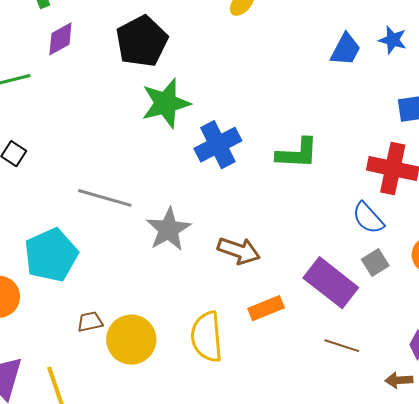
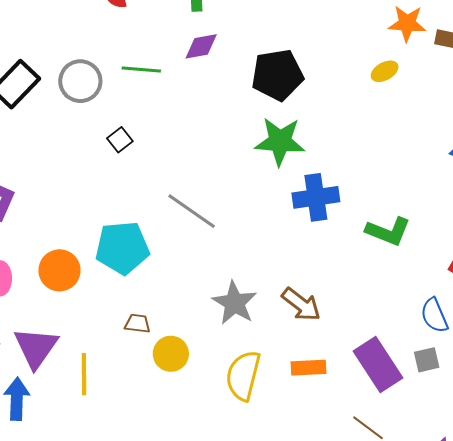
gray star: (169, 229) -> (235, 303), moved, turned -30
yellow circle: (131, 340) -> (171, 354), size x0.7

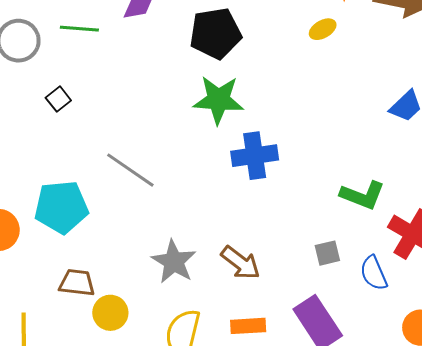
green L-shape: (388, 231) -> (363, 195), moved
brown trapezoid: (138, 324) -> (77, 283), size x1.4
gray square: (427, 360) -> (327, 253), moved

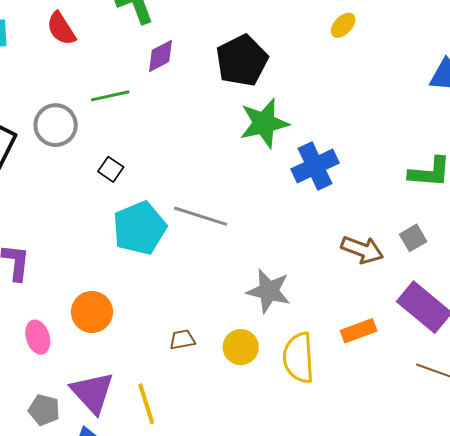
cyan pentagon: (61, 207) -> (140, 228), moved
brown arrow: (241, 263) -> (362, 250), moved
brown trapezoid: (77, 283) -> (182, 340), size x0.7
yellow circle: (110, 313) -> (241, 347), moved

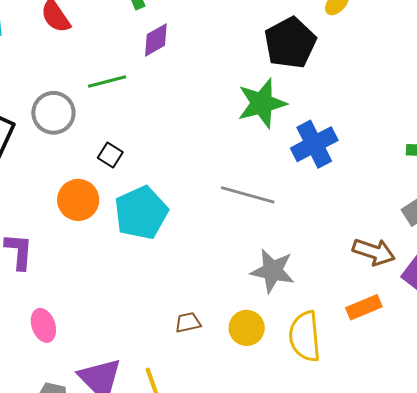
black pentagon: (242, 61) -> (290, 43), moved
gray line: (201, 216) -> (248, 195), moved
brown arrow: (362, 250) -> (374, 252), moved
orange circle: (92, 312) -> (78, 200), moved

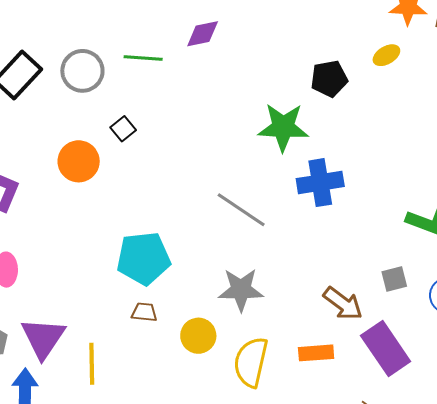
black pentagon: (290, 43) -> (329, 79), size x0.7
cyan pentagon: (141, 213) -> (143, 258), moved
gray star: (273, 271) -> (241, 290), turned -30

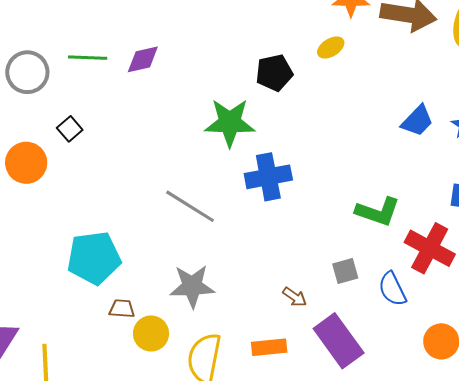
purple diamond: (203, 34) -> (143, 59), moved
brown arrow: (343, 303) -> (295, 297), size x0.6
brown trapezoid: (144, 312) -> (122, 309), moved

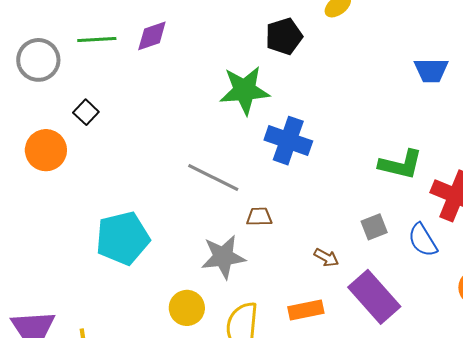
blue trapezoid: (417, 121) -> (431, 70), turned 51
blue cross: (268, 177) -> (288, 141), turned 36
brown trapezoid: (122, 309) -> (259, 217), moved

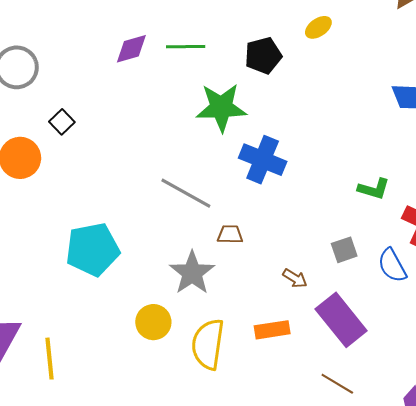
green line: (97, 39) -> (186, 47), moved
green L-shape: (401, 164) -> (374, 189), size x0.7
gray star: (223, 257) -> (192, 273), turned -30

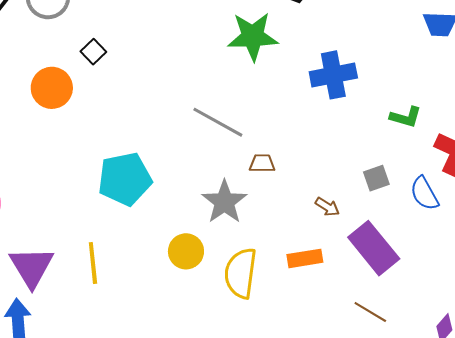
blue cross: (263, 160) -> (333, 75), moved, turned -33
yellow line: (49, 359) -> (93, 263), moved

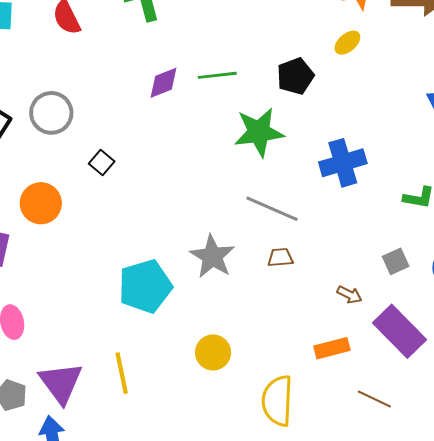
orange circle: (52, 88) -> (41, 203), moved
gray line: (218, 122) -> (272, 209), moved
gray star: (224, 202) -> (212, 256), moved
yellow semicircle: (241, 273) -> (277, 401), moved
brown line: (370, 312) -> (374, 399), moved

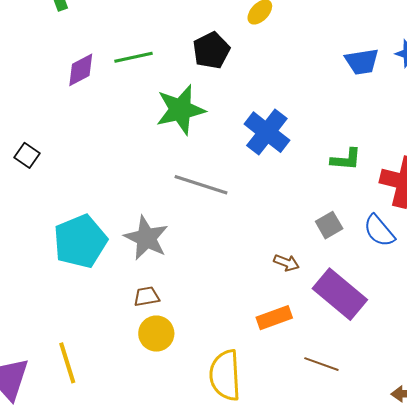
blue cross: (343, 163) -> (267, 132), turned -30
brown trapezoid: (280, 258) -> (147, 296), moved
cyan pentagon: (145, 286) -> (80, 241), moved

